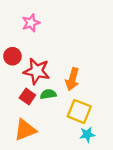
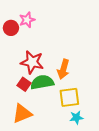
red circle: (12, 56) -> (11, 28), moved
green semicircle: (48, 94) -> (42, 82), size x1.6
yellow square: (79, 111) -> (69, 97), turned -30

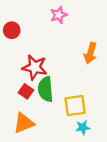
pink star: (27, 20) -> (59, 15), moved
orange arrow: (63, 69) -> (90, 53), moved
green semicircle: (42, 82) -> (46, 89), turned -85

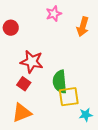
orange arrow: (90, 53) -> (83, 27), moved
green semicircle: (46, 89) -> (60, 82), moved
cyan star: (83, 127) -> (86, 115), moved

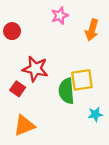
red square: (24, 84) -> (18, 89), moved
yellow square: (69, 97) -> (82, 80), moved
cyan star: (86, 115) -> (95, 114), moved

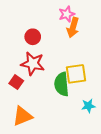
pink star: (60, 16) -> (67, 14), moved
orange arrow: (92, 30) -> (73, 28), moved
red circle: (12, 31) -> (33, 37), moved

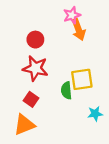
orange arrow: (73, 28) -> (79, 30), turned -36
red square: (16, 82) -> (31, 99), moved
green semicircle: (62, 84) -> (66, 90), size x0.7

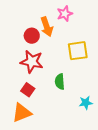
orange arrow: (79, 30) -> (47, 27), moved
yellow square: (82, 79) -> (78, 51), moved

